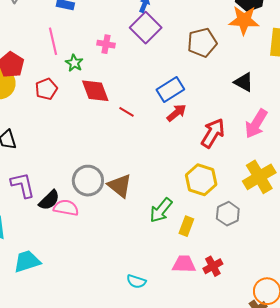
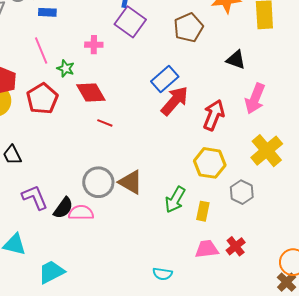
red pentagon: (46, 89) -> (42, 99), size x1.4
red line: (127, 112) -> (105, 123), moved
red arrow: (177, 113) -> (175, 101), size x1.5

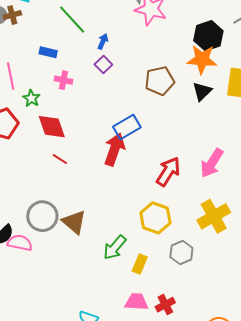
blue rectangle: (47, 12) -> (48, 52), moved
purple square: (130, 22) -> (103, 65), size x0.6
black triangle: (236, 60) -> (202, 91), moved, turned 45
red arrow: (175, 101) -> (114, 149), moved, turned -32

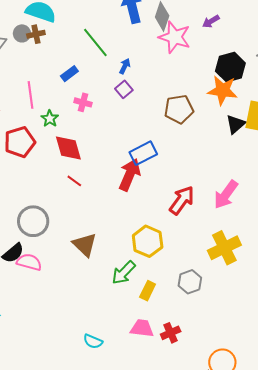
blue rectangle: (48, 52) -> (69, 74), turned -54
black triangle: (202, 91) -> (235, 124), moved
gray circle: (42, 216) -> (33, 221), moved
yellow hexagon: (155, 218) -> (148, 241), moved

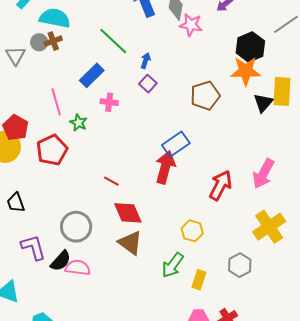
pink star: (175, 37) -> (191, 25), size x0.7
blue rectangle: (69, 74) -> (92, 75), size x1.4
red diamond: (68, 148) -> (128, 213), moved
yellow hexagon: (148, 241) -> (192, 231), size x0.7

